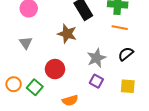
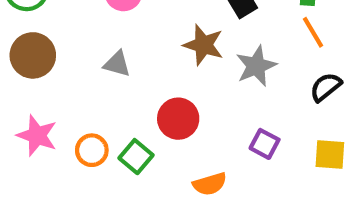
orange line: (120, 28) -> (313, 32), turned 49
gray triangle: (26, 43) -> (117, 64), turned -40
gray star: (96, 58) -> (256, 66), moved

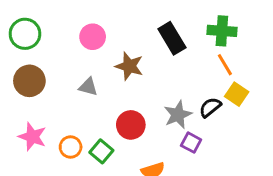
brown star: (203, 45) -> (129, 66), moved
gray star: (256, 66) -> (178, 115), moved
black semicircle: (326, 87) -> (210, 107), moved
yellow square: (330, 154) -> (237, 94), moved, turned 30

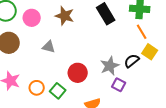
pink circle: (93, 37) -> (32, 18), moved
brown star: (129, 66) -> (65, 16), moved

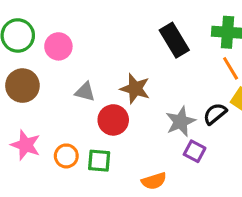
brown star: (65, 16) -> (135, 89), moved
red circle: (78, 73) -> (113, 120), moved
green square: (58, 91) -> (99, 161), turned -35

